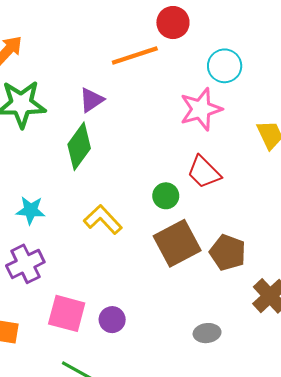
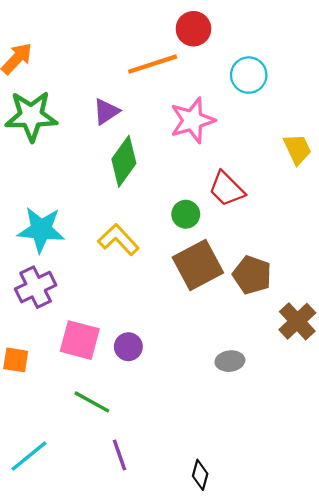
pink star: (201, 109) -> (192, 120), moved
green diamond: (79, 146) -> (124, 161), moved
cyan star: (31, 210) -> (41, 230), size x1.5

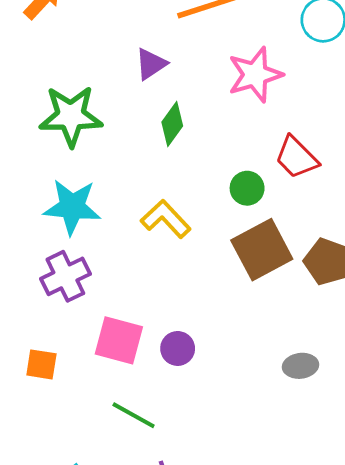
green star: (31, 116) -> (71, 116), moved
green diamond: (124, 161) -> (172, 124), size x0.7

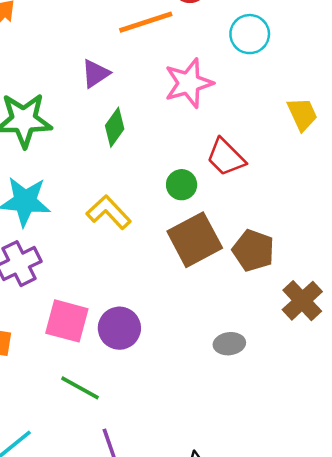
purple circle: (178, 348) -> (119, 328), size x1.4

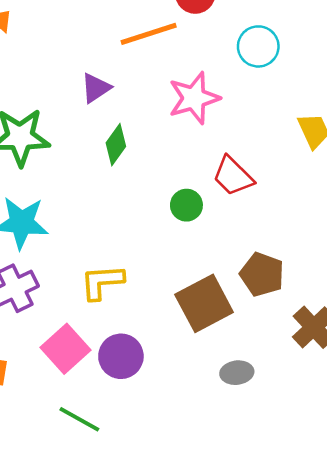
yellow L-shape: (109, 212) -> (102, 282), moved, turned -51
brown square: (195, 240) -> (204, 303), moved
pink square: (67, 321) -> (66, 349), turned 33

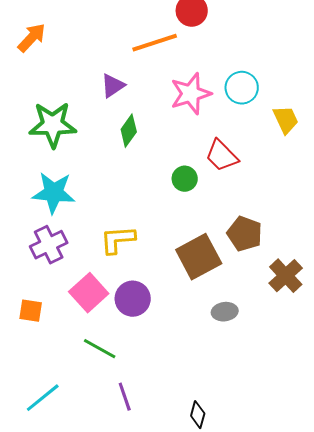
cyan circle: (258, 46) -> (242, 88), moved

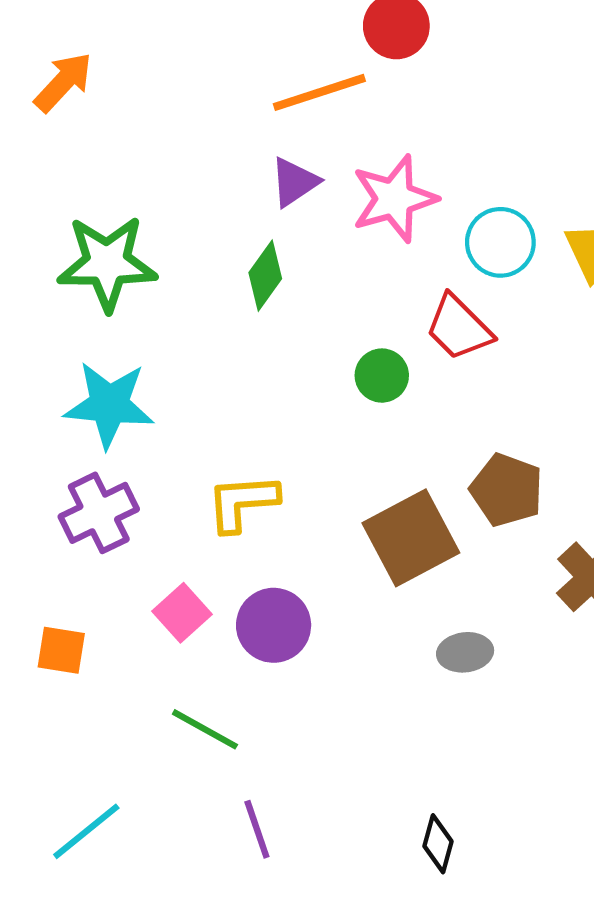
purple triangle: (113, 86) -> (294, 182), moved
cyan circle: (242, 88) -> (500, 242), moved
pink square: (89, 293) -> (182, 613), size x0.7
black diamond: (198, 415) -> (438, 844), moved

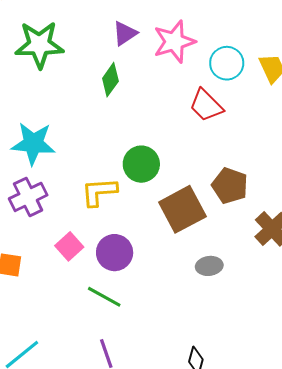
green star: (107, 263) -> (39, 45), moved
green circle: (382, 376) -> (141, 164), moved, size x1.4
green line: (205, 729) -> (104, 297), moved

